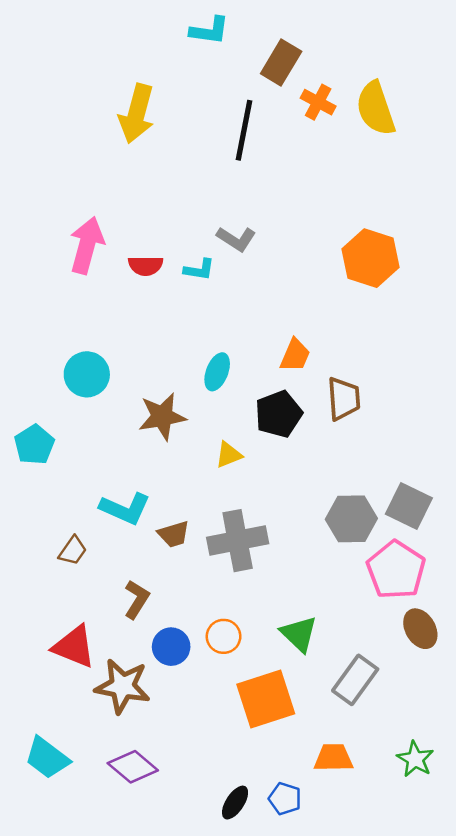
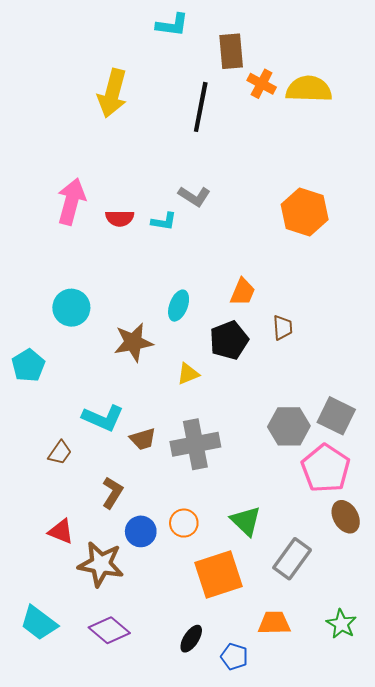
brown rectangle: (281, 63) -> (231, 51), turned -36
yellow semicircle: (376, 109) -> (309, 89), turned 111
brown trapezoid: (344, 399) -> (283, 328), size x0.7
red triangle: (74, 647) -> (61, 531), size x0.7
black ellipse: (235, 803) -> (191, 639), moved

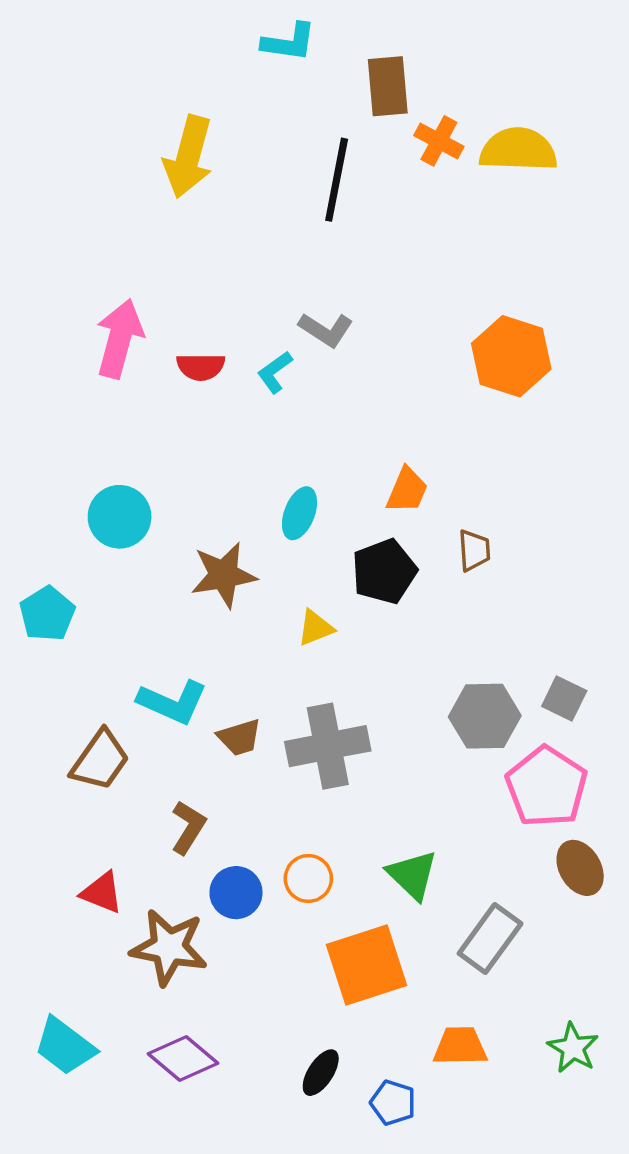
cyan L-shape: (164, 221) -> (275, 372), turned 135
gray square: (336, 416) -> (564, 699), size x0.7
brown trapezoid: (60, 453) -> (100, 760), size x1.5

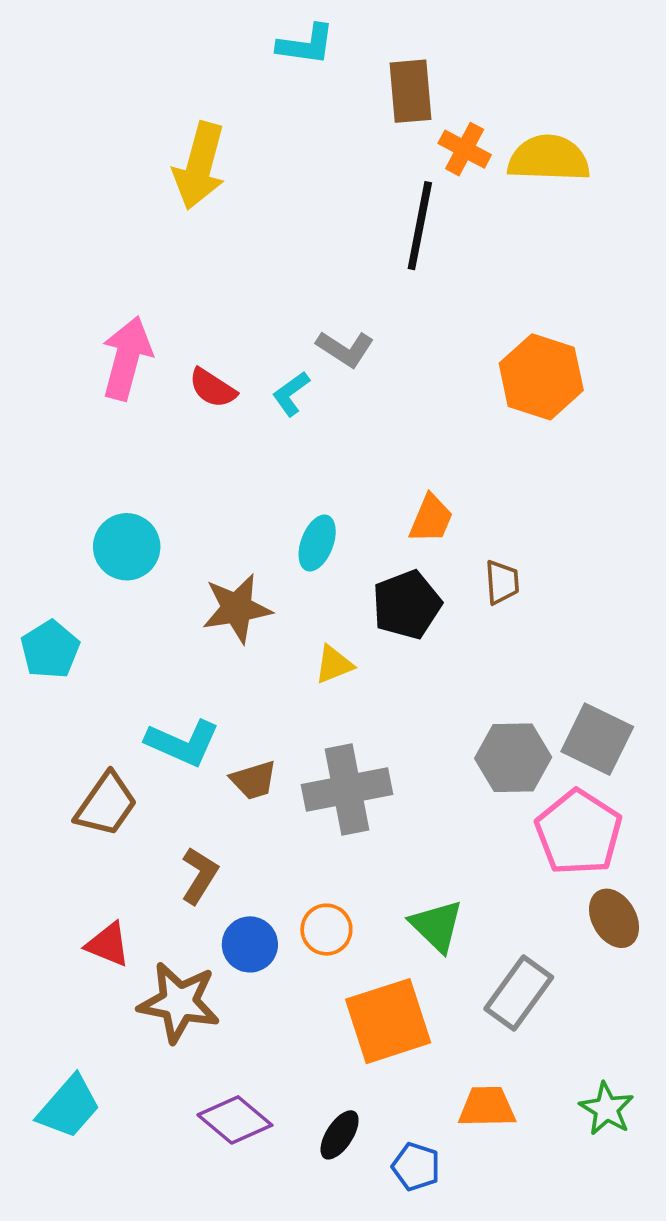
black line: (337, 180) -> (420, 226), moved
red semicircle: (201, 367) -> (213, 388), turned 33
gray square: (564, 699) -> (597, 739), size x1.5
cyan trapezoid: (65, 1046) -> (69, 1107), turned -86
purple diamond: (183, 1058) -> (235, 1120), moved

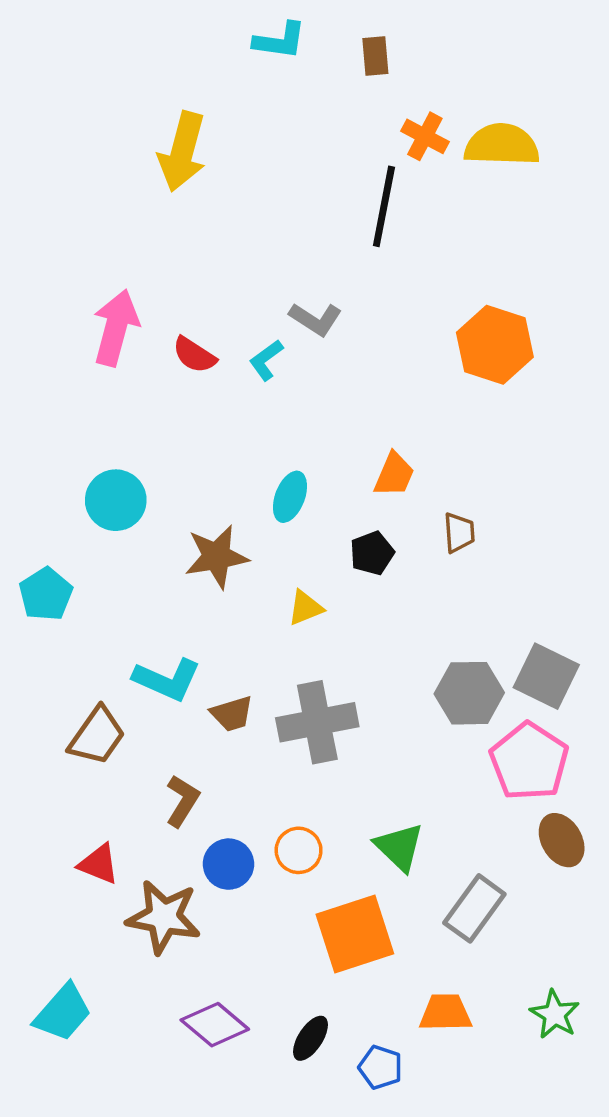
brown rectangle: (410, 91) -> (375, 56), moved, size x0.7
black pentagon: (407, 605) -> (372, 553), size x0.7

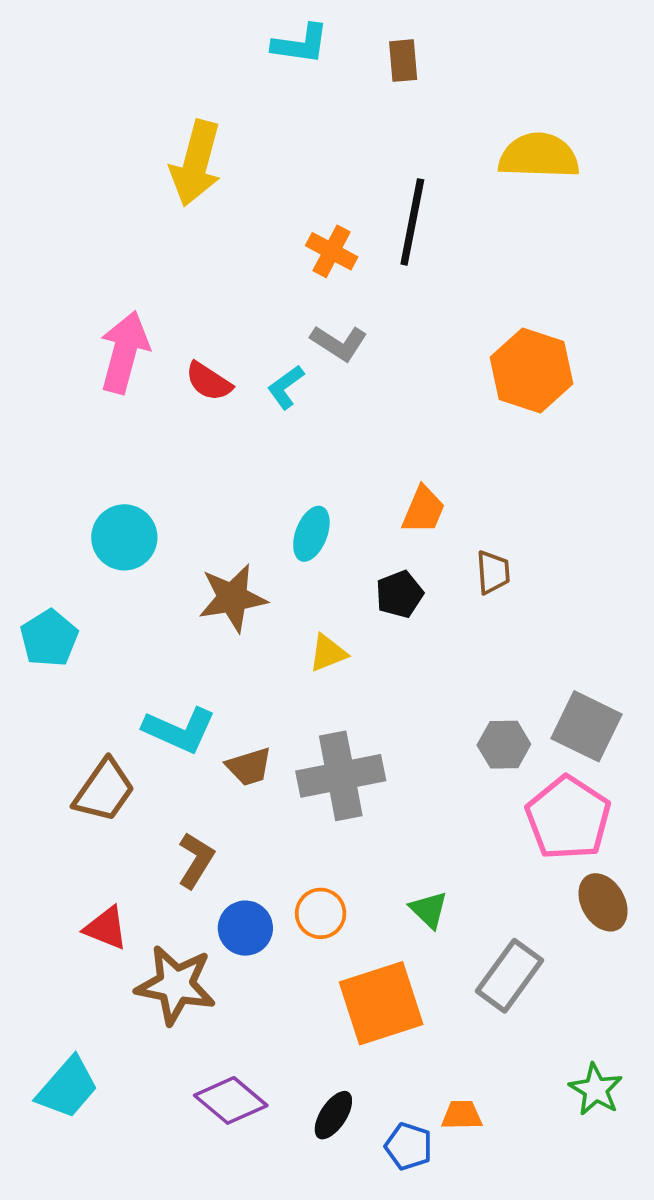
orange cross: (425, 136) -> (332, 251), moved
gray hexagon: (469, 693) -> (504, 745), size x0.7
green triangle: (399, 847) -> (429, 910), size x0.7
orange trapezoid: (445, 1013) -> (462, 1115), moved, size x0.7

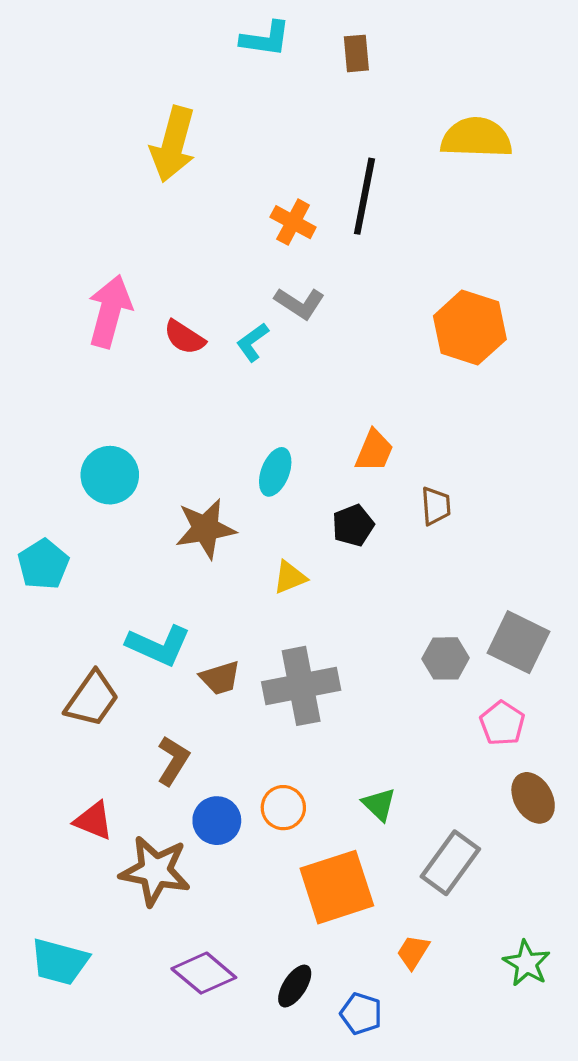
pink pentagon: (568, 818) -> (502, 723), size x0.6
cyan trapezoid: (67, 1088) -> (60, 962), turned 64
orange trapezoid: (462, 1115) -> (413, 952), moved, turned -57

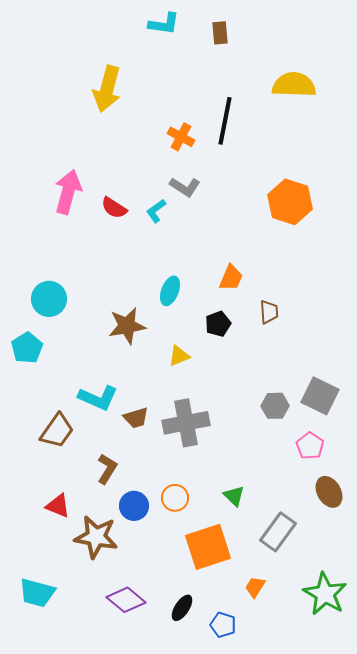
cyan circle: (110, 475) -> (49, 299), moved
green star: (527, 963) -> (325, 594), size x1.5

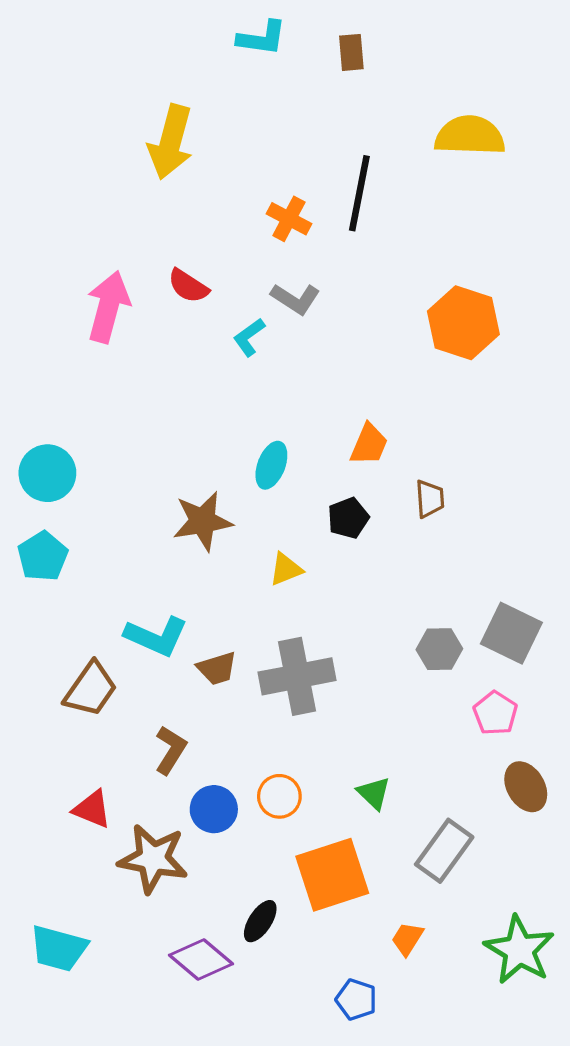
red semicircle: (114, 208) -> (188, 286), moved
cyan circle: (49, 299) -> (47, 473), moved
black ellipse: (182, 608) -> (260, 921), moved

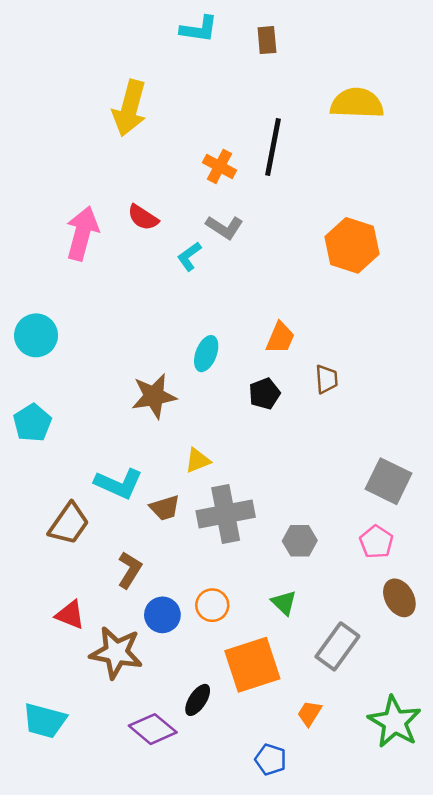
cyan circle: (47, 473) -> (36, 335), moved
yellow triangle: (286, 569) -> (198, 461), moved
gray hexagon: (439, 649) -> (300, 541), moved

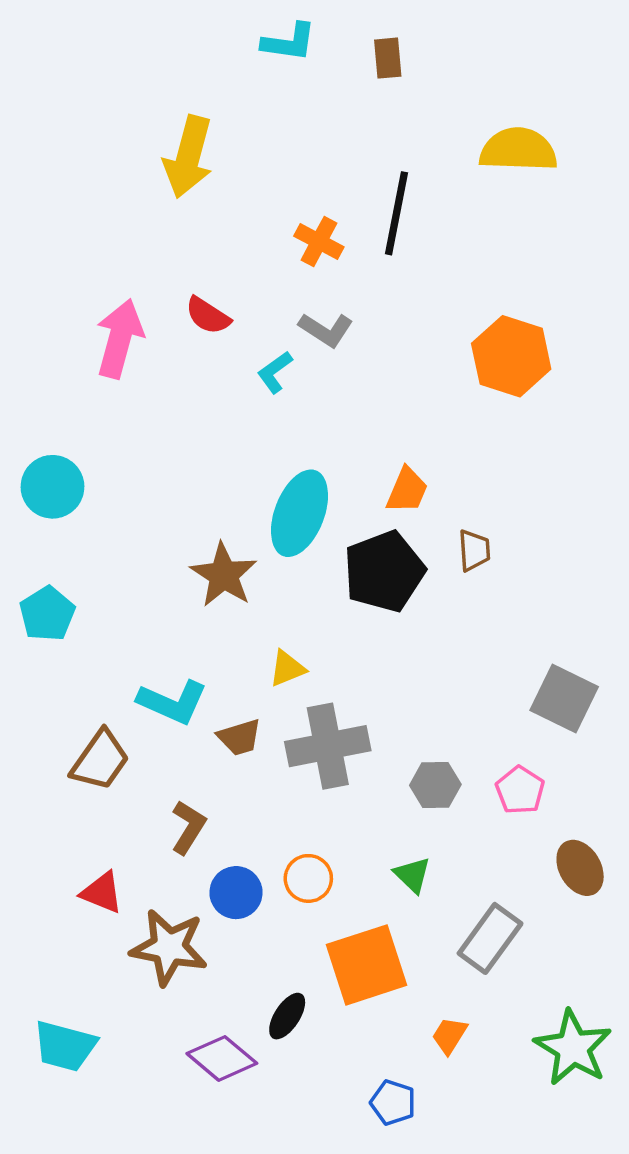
cyan ellipse: (206, 354) -> (300, 513), size x1.6
black pentagon: (265, 394) -> (384, 571), size x1.8
brown star: (154, 396) -> (224, 575), turned -30
pink pentagon: (376, 542) -> (520, 790), moved

